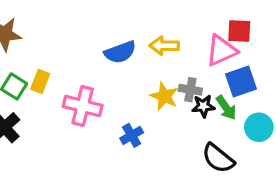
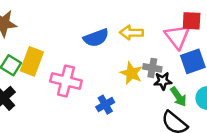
pink triangle: (221, 51) -> (177, 37), turned -44
yellow rectangle: (40, 82) -> (32, 61), size x1.5
green arrow: (226, 108) -> (178, 97), moved

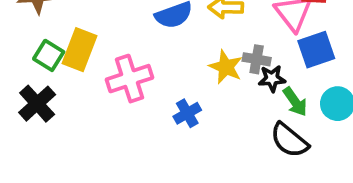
pink cross: (66, 81) -> (130, 79), turned -32

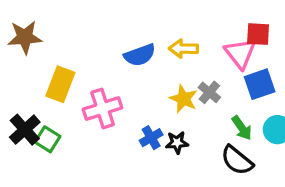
green square: (49, 55) -> (47, 139), moved
gray cross: (257, 59) -> (209, 92), turned 30
black star: (272, 79) -> (177, 143), moved

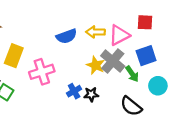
pink triangle: (240, 53) -> (119, 35), moved, turned 40
gray cross: (209, 92) -> (113, 61), size x1.6
green arrow: (242, 128) -> (132, 74), moved

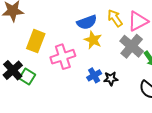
yellow arrow: (96, 32) -> (115, 18), turned 54
yellow star: (96, 65) -> (93, 40), moved

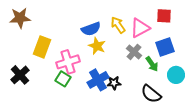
gray cross: (132, 46) -> (134, 52), size x0.7
blue cross: (94, 75) -> (98, 80), size x1.5
green square: (27, 76) -> (63, 79), moved

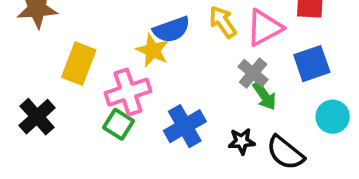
yellow star: (97, 46) -> (153, 50), moved
green arrow: (152, 64) -> (264, 96), moved
black star: (114, 83) -> (242, 141), moved

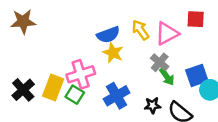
yellow star: (153, 50) -> (113, 53), moved
yellow rectangle: (79, 64) -> (53, 87), moved
blue square: (312, 64) -> (197, 75), moved

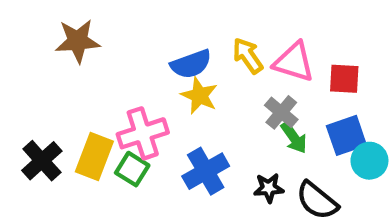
red square: (196, 19) -> (344, 79), moved
brown star: (23, 22) -> (78, 41), moved
pink triangle: (167, 34) -> (294, 62), turned 45

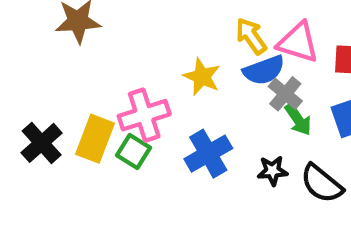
blue semicircle: (191, 64) -> (264, 70), moved

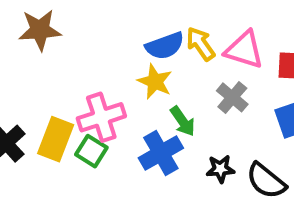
blue semicircle: (264, 70) -> (165, 46), moved
green arrow: (298, 119) -> (183, 121), moved

